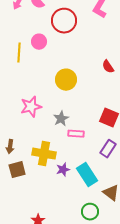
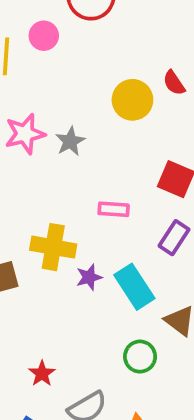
yellow circle: (66, 80) -> (132, 100), moved
pink star: (31, 107) -> (25, 134), moved
gray star: (61, 119) -> (70, 141), moved

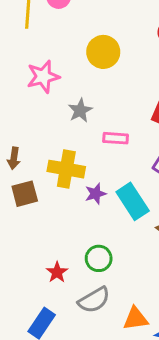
yellow circle: (132, 100) -> (103, 52), moved
gray star: (70, 141) -> (80, 110), moved
green circle: (140, 357) -> (99, 258), moved

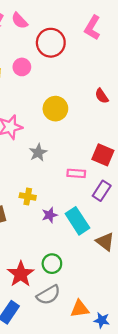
pink rectangle: (116, 138) -> (76, 173), moved
yellow cross: (66, 169) -> (28, 197), size x0.6
red star: (57, 272) -> (21, 274), size x1.6

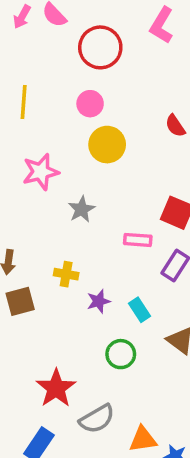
pink circle: (22, 67) -> (90, 104), moved
cyan rectangle: (77, 221) -> (139, 310), size x0.6
green circle: (52, 264) -> (121, 354), moved

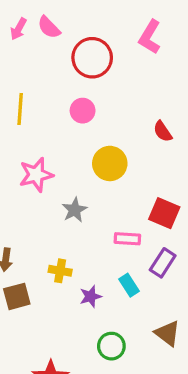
yellow circle: (107, 145) -> (110, 163), moved
cyan rectangle: (139, 310) -> (129, 285), moved

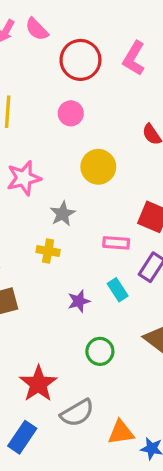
pink L-shape: (150, 37) -> (134, 58), moved
yellow cross: (60, 271) -> (48, 251), moved

